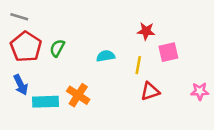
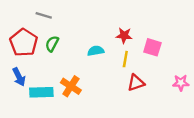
gray line: (19, 17) -> (44, 15), moved
red star: (146, 31) -> (124, 35), moved
pink square: (168, 52) -> (152, 47), turned 30

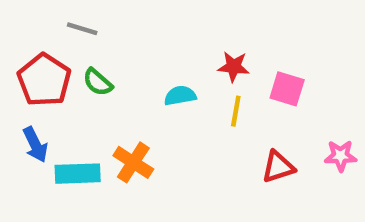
green semicircle: (52, 44) -> (98, 82), turned -77
red triangle: (136, 83) -> (278, 167), moved

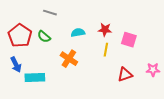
gray line: (82, 29) -> (50, 13), moved
cyan semicircle: (180, 96) -> (78, 33), moved
orange cross: (133, 162) -> (69, 59), moved

